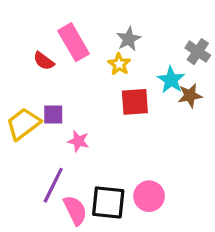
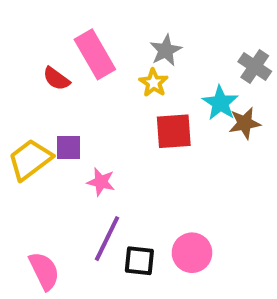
purple line: (53, 185) -> (107, 239), moved
black square: (108, 202) -> (139, 261), size x0.7
pink semicircle: (75, 210) -> (44, 271), moved

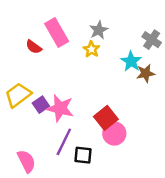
red square: (174, 131) -> (106, 118), moved, turned -35
purple square: (69, 147) -> (41, 105), moved, turned -35
pink star: (101, 182) -> (60, 108), size x1.6
pink circle: (192, 253) -> (114, 134), moved

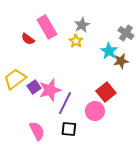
pink star: (60, 108) -> (50, 90), turned -30
red square: (106, 118) -> (106, 92), moved
purple line: (64, 142) -> (65, 103), moved
pink semicircle: (26, 161) -> (37, 131), moved

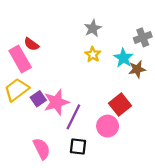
pink rectangle: (47, 27) -> (20, 59), moved
gray cross: (126, 33) -> (143, 37), turned 35
yellow star: (76, 41) -> (93, 54), moved

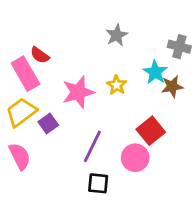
gray cross: (143, 37) -> (179, 47), turned 36
yellow star: (93, 54) -> (117, 85), moved
pink star: (56, 102) -> (78, 92), moved
pink semicircle: (42, 149) -> (20, 156), moved

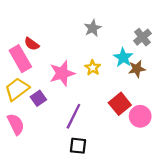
gray cross: (179, 47) -> (142, 37), turned 36
pink circle: (135, 158) -> (140, 116), moved

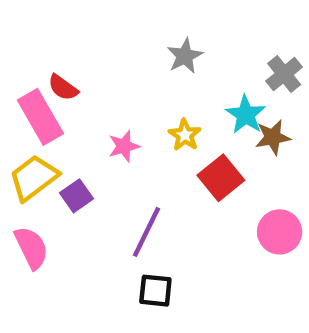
pink star: (62, 73) -> (124, 146), size x0.6
red square: (120, 104) -> (221, 178), moved

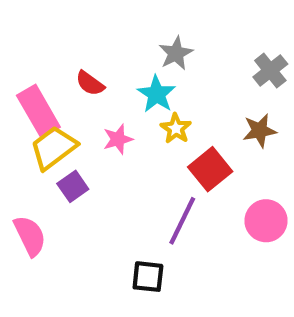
red semicircle: (63, 88) -> (90, 83), moved
cyan star: (246, 115) -> (157, 94), moved
yellow trapezoid: (34, 178) -> (53, 148), moved
purple line: (146, 232) -> (182, 221), moved

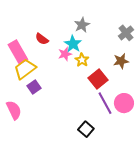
pink star: (118, 139) -> (65, 54), moved
purple line: (182, 221) -> (105, 103), moved, turned -55
black square: (148, 277) -> (86, 129), moved, turned 35

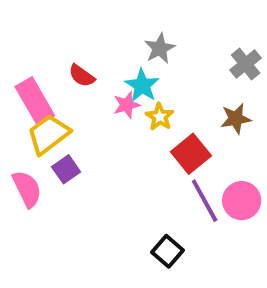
pink semicircle: (14, 110) -> (27, 189), moved

